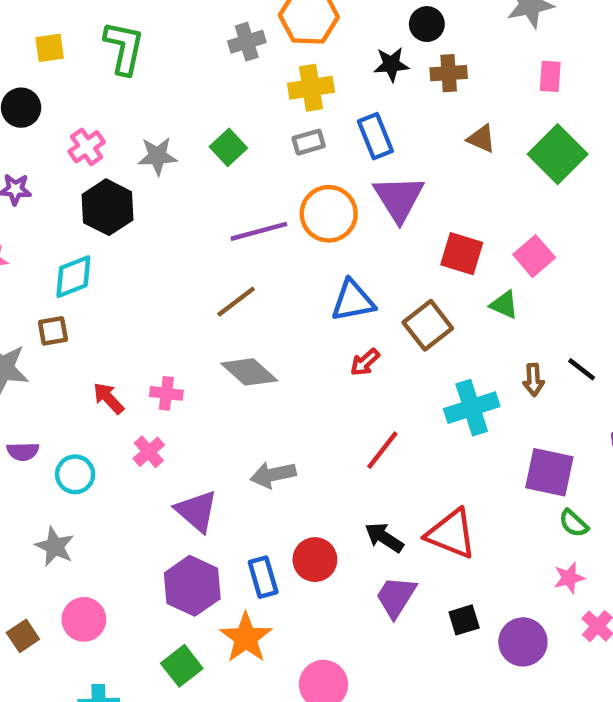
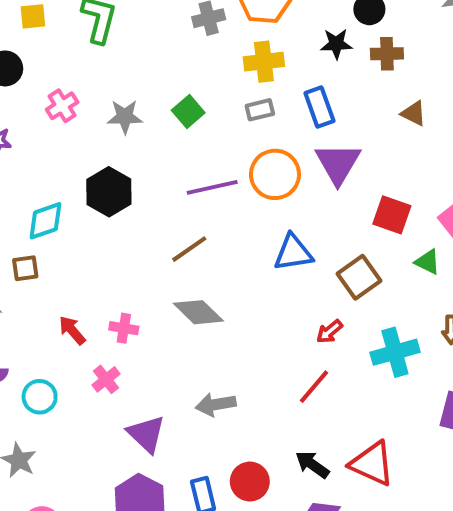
black hexagon: (107, 207) -> (109, 192), moved
red arrow: (365, 362) -> (329, 332), moved

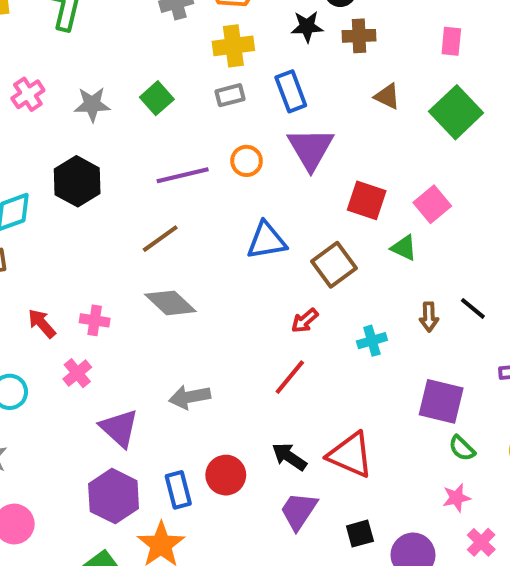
orange circle: (275, 174) -> (247, 161), size x0.6
cyan cross: (395, 352) -> (372, 341), size x0.6

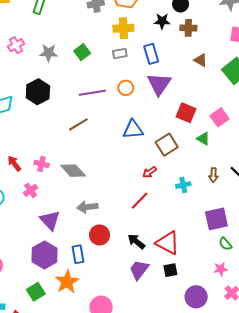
gray diamond: (170, 303) -> (73, 171), moved
purple square: (441, 401) -> (216, 219), turned -30
red circle: (226, 475) -> (100, 235), moved
black square: (360, 534) -> (170, 270), moved

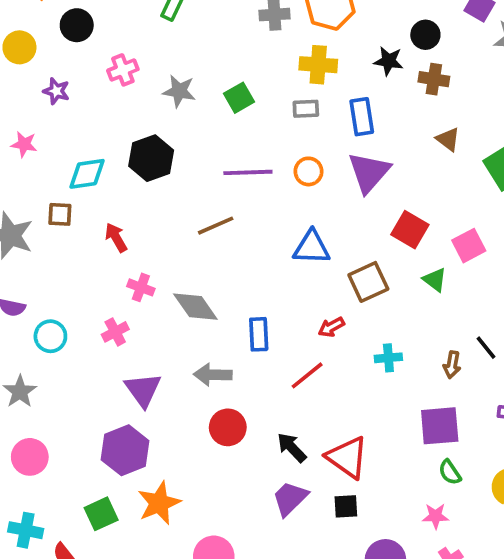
red arrow: (14, 163) -> (116, 237), moved
brown arrow: (213, 175) -> (452, 365), moved
blue rectangle: (78, 254) -> (259, 334), moved

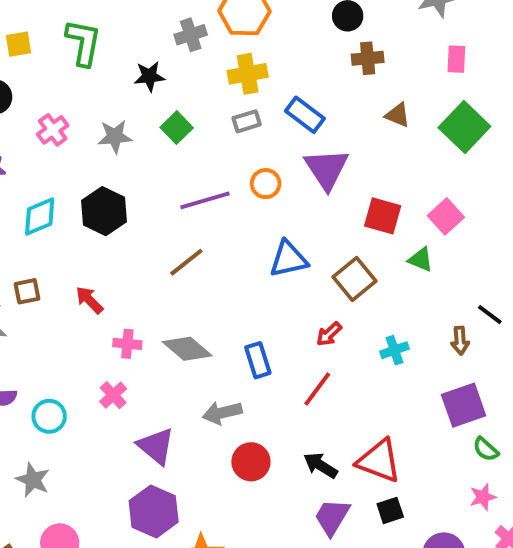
black star: (389, 61) -> (149, 76), moved
blue rectangle: (362, 117) -> (305, 115), turned -30
cyan diamond: (87, 174) -> (40, 217), moved

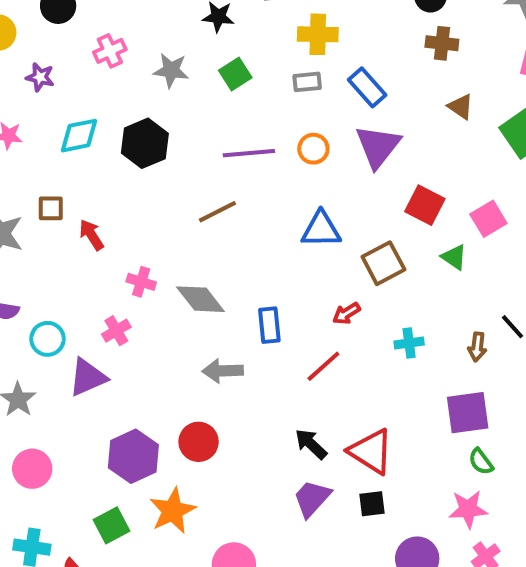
red arrow: (89, 300) -> (92, 235), moved
purple triangle: (156, 446) -> (88, 377), moved, turned 45
red circle: (251, 462) -> (199, 442), moved
pink star: (483, 497) -> (468, 509), size x1.4

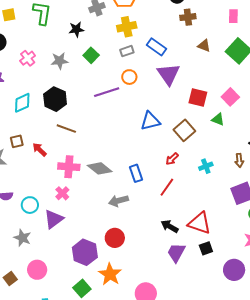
orange circle: (313, 149) -> (129, 77), moved
brown line: (217, 212) -> (66, 129), moved, turned 60
pink cross: (141, 282) -> (69, 167), size x1.5

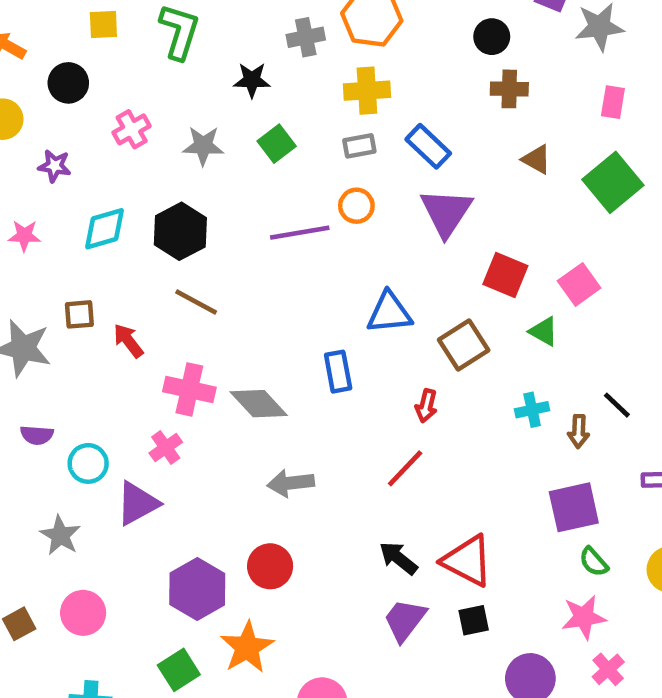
red arrow: (172, 159) -> (426, 406), turned -40
cyan cross: (206, 166) -> (532, 410), moved
blue rectangle: (136, 173) -> (338, 372), moved

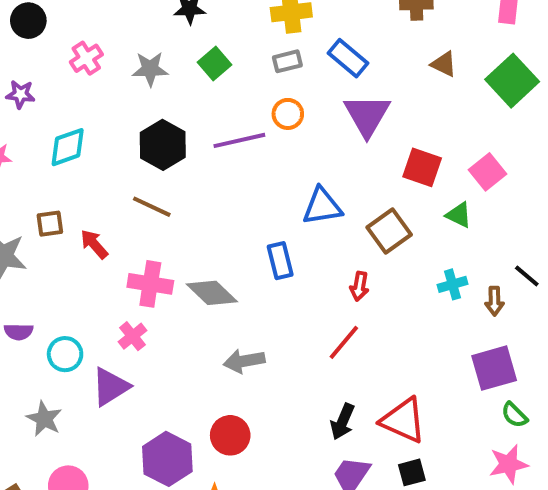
black hexagon: (180, 231) -> (163, 145), moved
black arrow: (398, 558) -> (343, 422), turned -102

